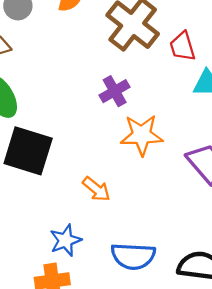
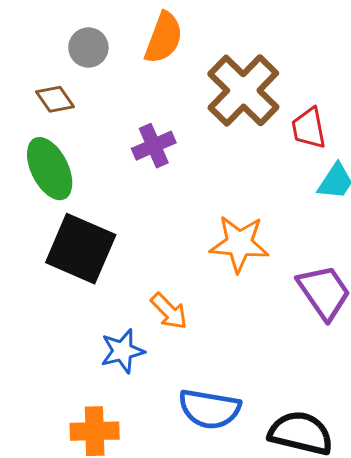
purple cross: (115, 91) -> (154, 146), moved
blue star: (66, 240) -> (122, 351), moved

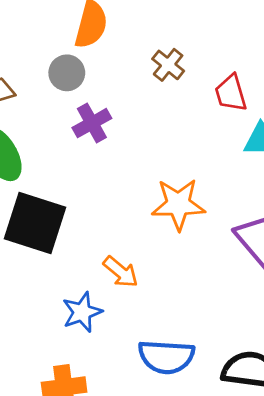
gray circle: (88, 47) -> (67, 73), moved
brown cross: (243, 90) -> (168, 65), size x0.5

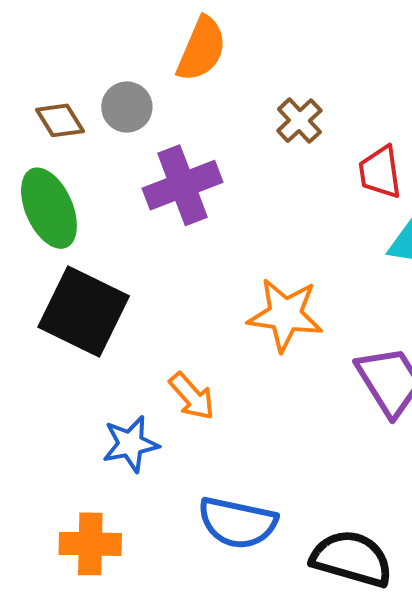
gray circle: (67, 73) -> (127, 107), moved
purple cross: (92, 123) -> (182, 185), size x1.4

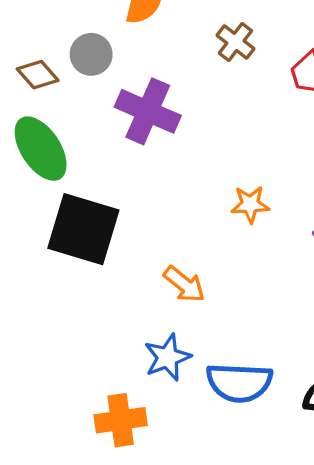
purple cross: (182, 185) -> (148, 111), turned -36
orange star: (285, 315) -> (250, 204), size x0.6
blue star: (130, 444) -> (167, 357), moved

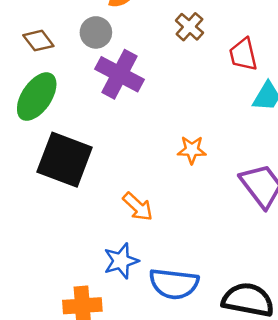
gray circle: (91, 54) -> (96, 32), moved
green ellipse: (41, 149) -> (37, 97), turned 63

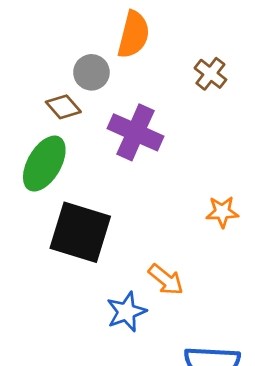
gray circle: (96, 32) -> (91, 72), moved
brown diamond: (38, 41) -> (63, 107), moved
blue star: (121, 261) -> (126, 312), moved

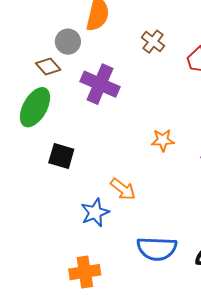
black square: (80, 232) -> (61, 156), size x0.6

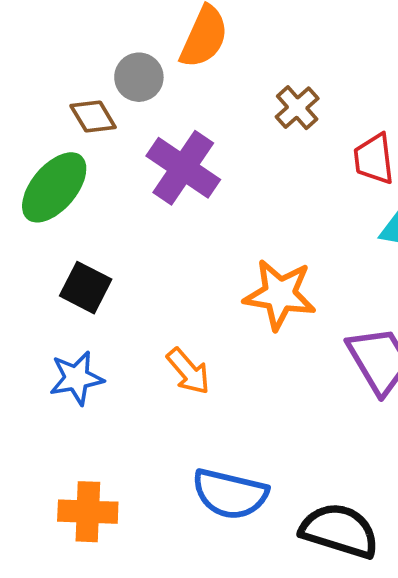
orange star: (163, 140) -> (280, 294), size x1.6
blue star: (95, 212) -> (76, 378), moved

